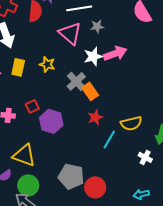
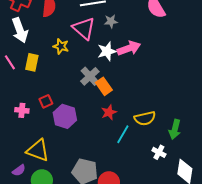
yellow star: (47, 64) -> (61, 46), moved

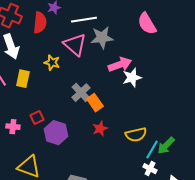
gray star: (111, 21) -> (102, 38), size x1.6
white star: (107, 51) -> (132, 78), moved
green arrow: (175, 129) -> (166, 146), turned 30
cyan line: (123, 134) -> (152, 150), moved

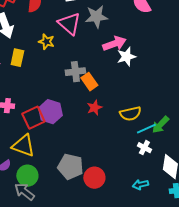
gray cross: (81, 93) -> (75, 72), turned 36
red square: (37, 118) -> (33, 118), moved, size x1.6
cyan line: (152, 150) -> (146, 129), turned 36

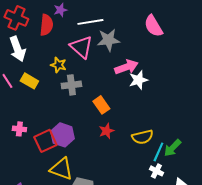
yellow rectangle: (17, 58) -> (29, 81), turned -72
gray cross: (75, 72) -> (71, 85), moved
cyan line: (146, 129) -> (158, 152), turned -42
yellow triangle: (23, 146) -> (61, 169), moved

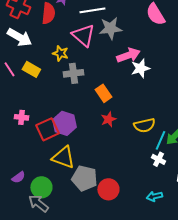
white arrow: (17, 49) -> (19, 37), turned -40

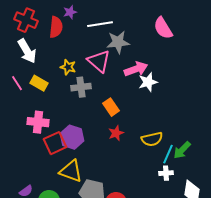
pink triangle: (83, 35) -> (99, 61), moved
white arrow: (19, 37) -> (27, 51), turned 30
pink cross: (21, 117) -> (38, 122), moved, size x1.5
white cross: (158, 159) -> (166, 173), turned -32

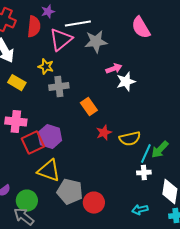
pink triangle: (99, 61) -> (61, 40), moved, turned 40
pink arrow: (136, 69) -> (114, 69), size x0.7
red star: (116, 133) -> (104, 133), moved

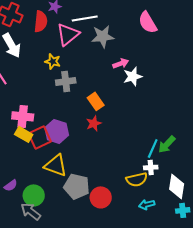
yellow rectangle: (17, 83) -> (24, 134), moved
red star: (104, 133) -> (94, 123), moved
yellow semicircle: (130, 139) -> (137, 179), moved

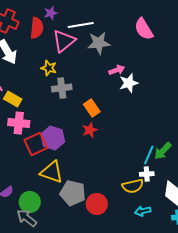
yellow rectangle: (24, 134) -> (13, 99), moved

